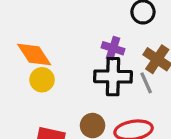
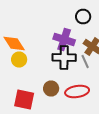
purple cross: (113, 48) -> (64, 40), size x1.5

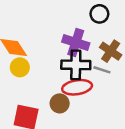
gray line: (85, 62) -> (102, 70), turned -48
red ellipse: (77, 92) -> (77, 87), moved

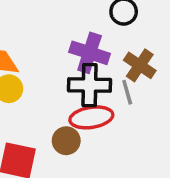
gray line: (102, 70) -> (127, 92), turned 56

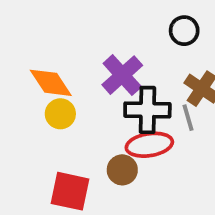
purple cross: (90, 53) -> (122, 75), moved, turned 30

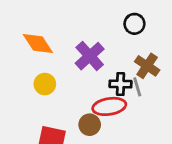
orange diamond: (51, 83) -> (38, 43), moved
black cross: (147, 110) -> (120, 84), moved, size x0.7

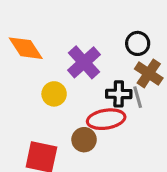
black circle: (134, 24) -> (138, 43), moved
yellow circle: (45, 84) -> (54, 94), moved

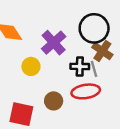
black circle: (138, 43) -> (94, 28), size x1.6
red ellipse: (106, 119) -> (86, 91), moved

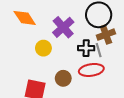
brown cross: (102, 51) -> (106, 35), turned 36

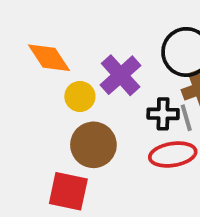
yellow circle: (43, 48) -> (80, 96), moved
brown circle: (63, 78) -> (93, 145), moved, size x1.5

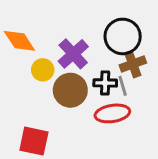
brown circle: (93, 145) -> (70, 90), moved

